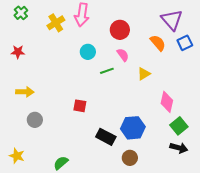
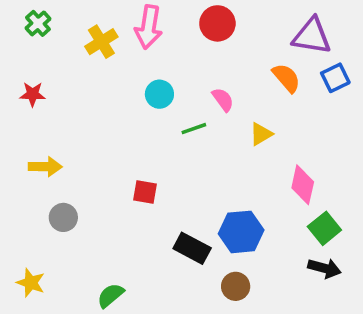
purple triangle: (172, 20) -> (312, 36), turned -40
red circle: (120, 30) -> (217, 23), moved

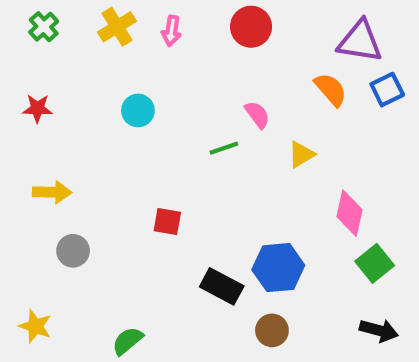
pink arrow: (149, 27) -> (171, 31), size x0.6
yellow cross: (101, 42) -> (117, 27), moved
cyan circle: (159, 94) -> (138, 110), moved
black arrow: (324, 268) -> (379, 330), moved

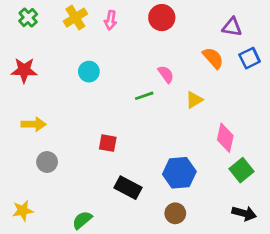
purple triangle: (360, 41) -> (232, 27), size x0.7
red star: (37, 108) -> (24, 70), size x1.4
black rectangle: (222, 286) -> (128, 188), moved
yellow star: (35, 326) -> (23, 211), turned -30

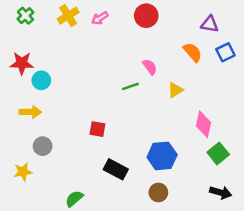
pink arrow: (110, 20) -> (100, 18), turned 49
cyan circle: (89, 72) -> (41, 80), moved
yellow star: (23, 211) -> (23, 172), moved

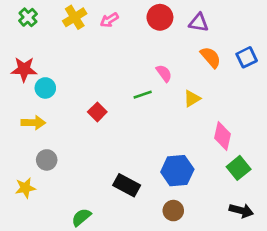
purple triangle: (210, 24) -> (199, 23), moved
red square: (97, 129) -> (97, 112), moved, turned 35

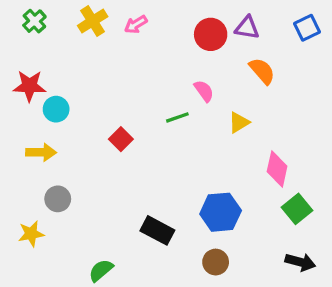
red circle: (160, 17) -> (211, 34), moved
blue square: (247, 57) -> (307, 28), moved

